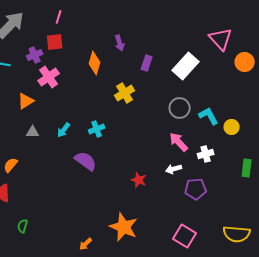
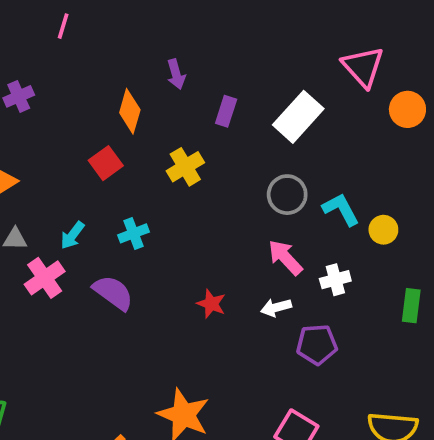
red square: (55, 42) -> (106, 163), moved, turned -30
pink cross: (49, 77) -> (45, 278), moved
red star: (139, 180) -> (211, 304), moved

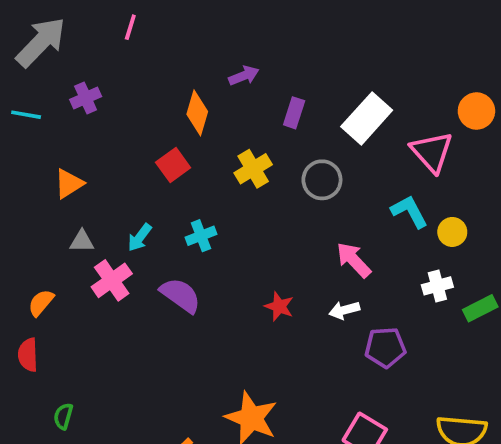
pink triangle: (363, 67) -> (432, 152), moved
purple arrow: (176, 74) -> (244, 76), turned -96
gray circle: (287, 195) -> (322, 180), moved
white cross: (335, 280) -> (437, 286), moved
green rectangle: (411, 306) -> (480, 308), turned 56

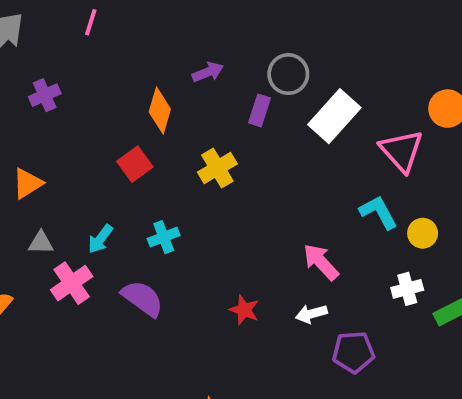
gray circle: (322, 180) -> (288, 74), moved

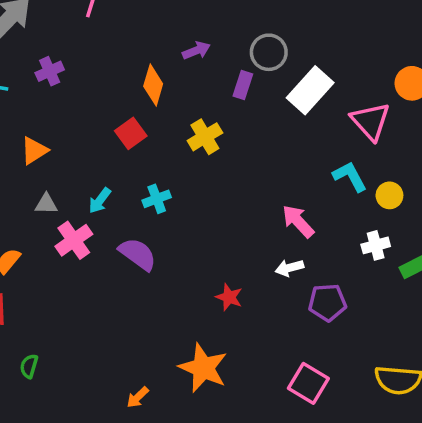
red star: (244, 310) -> (229, 297), moved

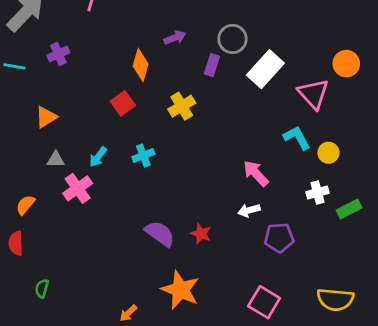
purple semicircle: (138, 254) -> (160, 234), moved

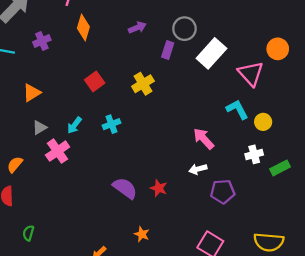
orange diamond: (141, 65) -> (83, 28), moved
gray triangle: (56, 160) -> (40, 127), turned -32
orange star: (180, 290) -> (142, 234), size x0.5

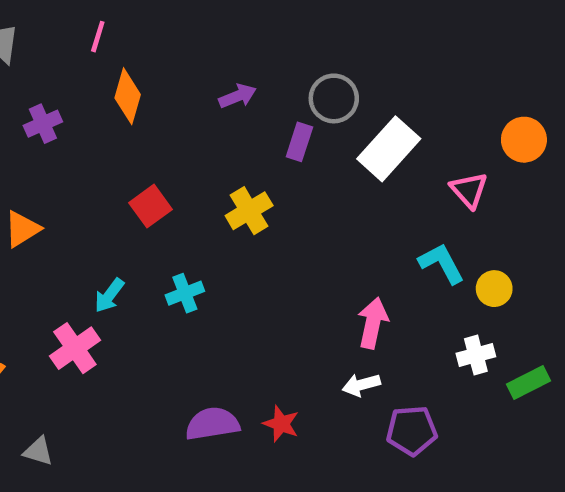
pink triangle: (251, 74) -> (469, 190), size x0.7
gray triangle: (40, 127) -> (38, 451), moved, turned 48
pink arrow: (204, 139) -> (373, 323), turned 55
purple semicircle: (125, 188) -> (212, 424), turned -45

